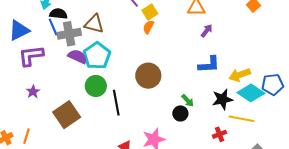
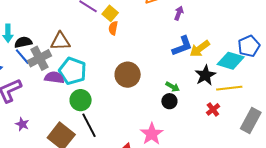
purple arrow: (207, 31) -> (179, 13), moved
yellow arrow: (240, 75) -> (200, 49), moved
black line: (116, 103) -> (89, 125), moved

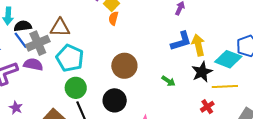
yellow arrow: (200, 49) -> (198, 45), turned 110
purple semicircle: (54, 77) -> (33, 64), moved
black circle: (169, 101) -> (115, 100), moved, size x1.5

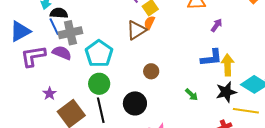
brown triangle: (60, 28) -> (136, 30), moved, turned -45
brown circle: (124, 66) -> (151, 71), size x0.6
purple star: (16, 108) -> (50, 94), moved

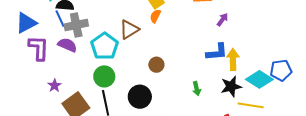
brown triangle: (136, 30) -> (129, 29), moved
purple L-shape: (33, 56) -> (39, 48), turned 100
green arrow: (192, 95) -> (196, 89), turned 32

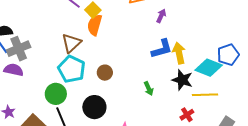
orange semicircle: (155, 16) -> (95, 25), size x1.5
cyan pentagon: (105, 46) -> (72, 69), moved
black star: (231, 86) -> (182, 80), turned -30

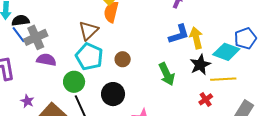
purple semicircle: (14, 70) -> (46, 60), moved
black star: (182, 80) -> (200, 65), turned 30
green arrow: (149, 88) -> (167, 74), size x1.6

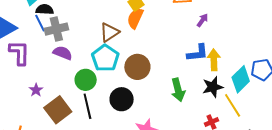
cyan diamond: (226, 52) -> (241, 79), turned -76
brown circle: (123, 59) -> (137, 67), size x1.6
yellow line: (223, 79) -> (233, 105), turned 50

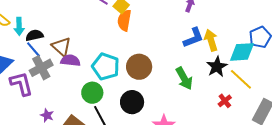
gray cross: (56, 29) -> (41, 68), moved
brown triangle: (109, 32) -> (61, 47), moved, turned -30
purple semicircle: (63, 53) -> (70, 60), moved
cyan diamond: (241, 79) -> (242, 52), turned 56

